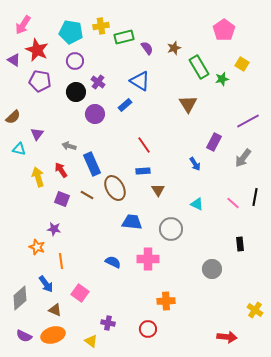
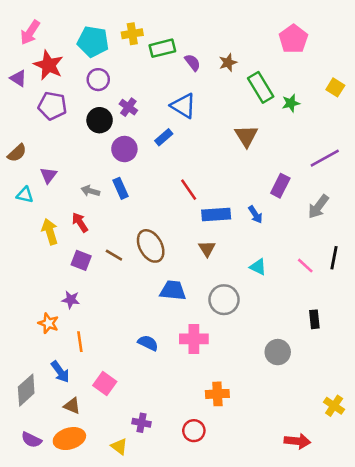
yellow square: (242, 64) -> (335, 87), moved
blue rectangle: (92, 164) -> (121, 188), moved, size x0.7
blue rectangle: (143, 171) -> (216, 215), moved, size x1.5

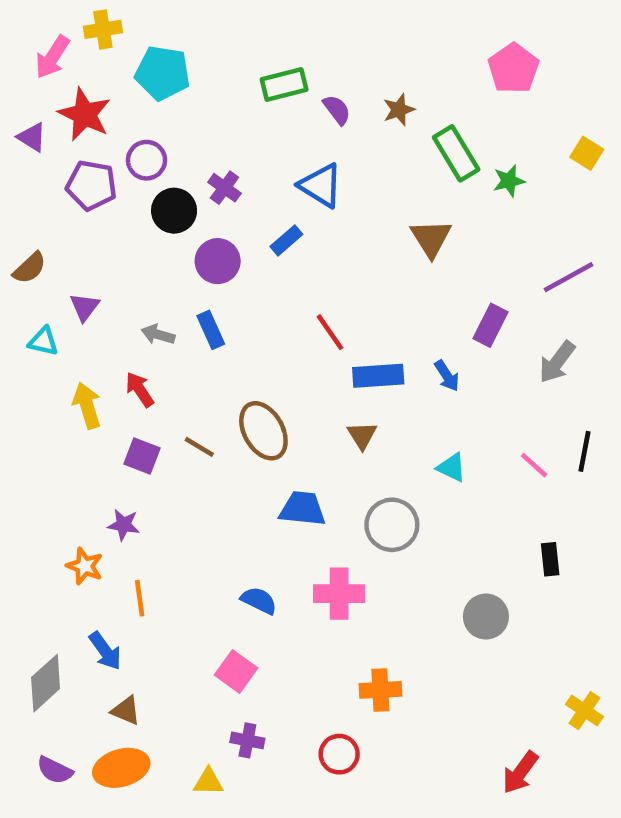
yellow cross: (132, 34) -> (103, 29), moved
purple circle: (98, 80) -> (147, 160), moved
pink square: (105, 383) -> (236, 672), moved
red arrow: (297, 441) -> (520, 772), turned 120
yellow triangle: (119, 446) -> (208, 782), turned -36

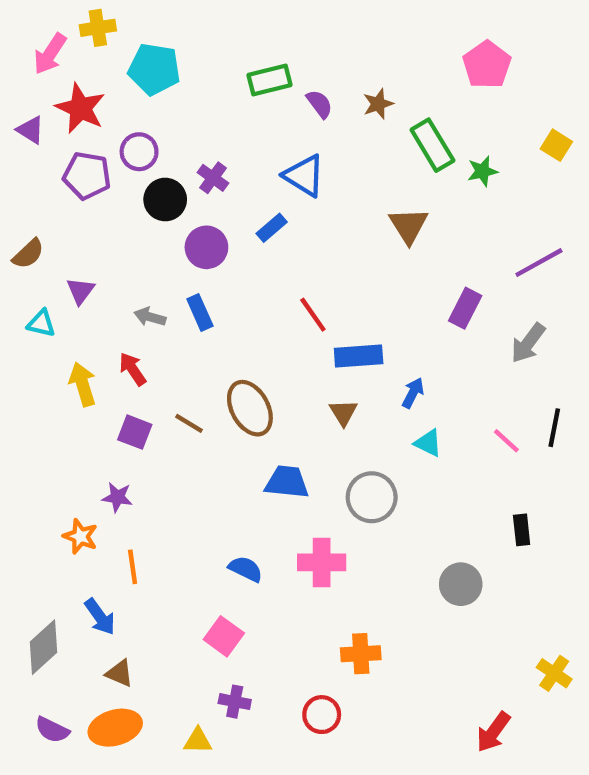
blue arrow: (447, 376) -> (413, 393), moved, turned -120

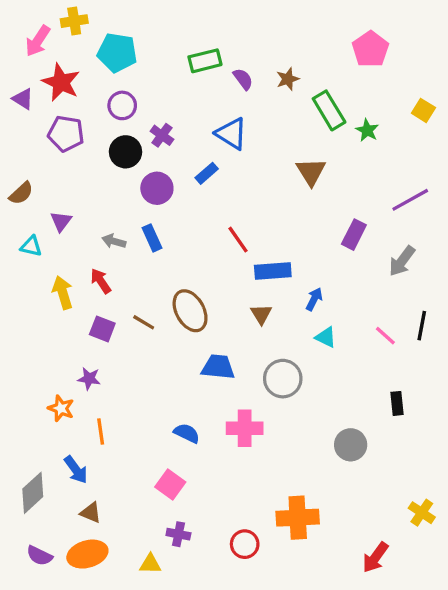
purple circle: (139, 152) -> (122, 105), moved
green star: (482, 171) -> (367, 130), turned -30
orange cross: (361, 654) -> (298, 518), moved, size x1.4

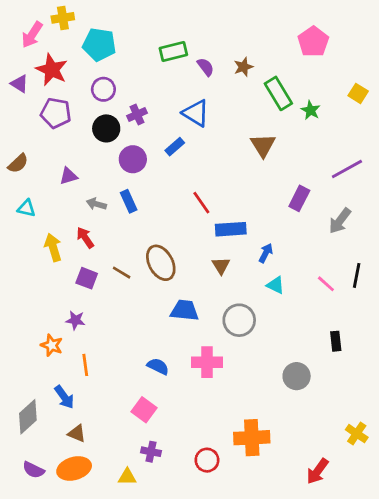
purple cross: (162, 135) -> (137, 114), turned 30
purple triangle: (61, 221) -> (68, 176), moved, turned 36

